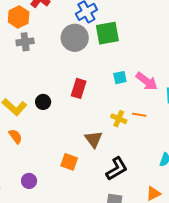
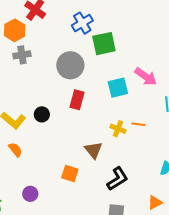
gray circle: (75, 38) -> (70, 65), moved
cyan square: (120, 78) -> (118, 88), size x1.5
pink arrow: (147, 81) -> (146, 77), moved

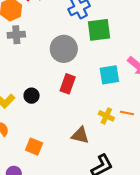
brown triangle: (93, 150) -> (80, 135), turned -42
orange square: (70, 174) -> (34, 147), moved

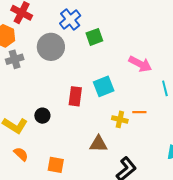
green square: (99, 30) -> (94, 37), size x0.7
gray circle: (64, 49) -> (51, 47), moved
cyan square: (109, 75) -> (104, 86), moved

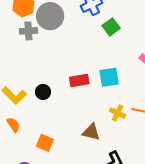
green square: (94, 37) -> (111, 27), turned -30
gray circle: (51, 47) -> (50, 16), moved
red rectangle: (75, 96) -> (79, 81), turned 60

